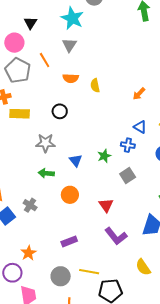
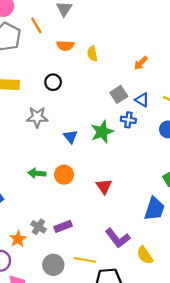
green star: (104, 156) -> (102, 132), size x1.5
green arrow: (46, 173) -> (37, 173), moved
gray square: (128, 176) -> (119, 94), moved
gray cross: (30, 205) -> (38, 227), moved
purple L-shape: (116, 236) -> (118, 238), moved

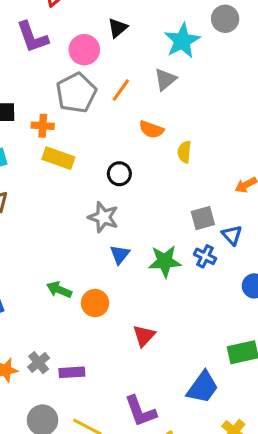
orange line: (36, 25) -> (121, 90), turned 49
gray star: (37, 117) -> (103, 217), moved

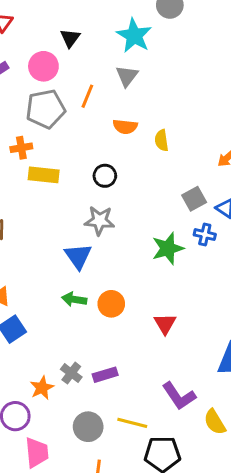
gray pentagon: (76, 93) -> (46, 109), turned 30
blue triangle: (120, 255) -> (78, 256), moved, size x1.4

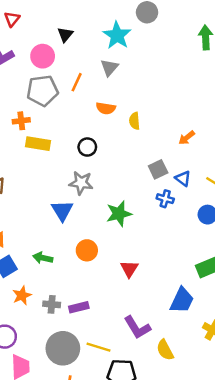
green star: (168, 248) -> (119, 214), moved
green arrow: (74, 299) -> (43, 258), moved
gray cross: (71, 373) -> (52, 304), turned -35
orange star: (42, 388) -> (22, 295), moved
gray circle: (88, 427) -> (63, 348), size x1.4

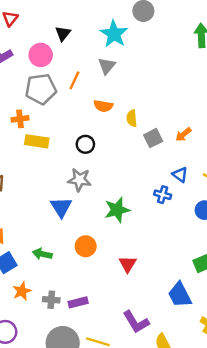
gray square: (158, 169) -> (153, 138), moved
blue trapezoid: (182, 300) -> (180, 295), turned 128

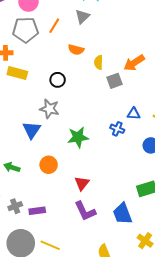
orange arrow: (183, 134) -> (134, 63), moved, size x1.5
blue triangle: (180, 175) -> (134, 114), turned -40
gray cross: (51, 300) -> (15, 206), turned -32
purple L-shape: (136, 322) -> (85, 211), moved

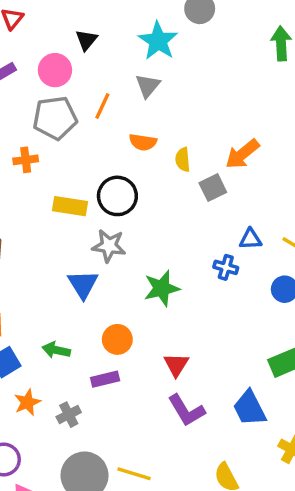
yellow rectangle: (17, 73) -> (70, 206), moved
black circle: (58, 80) -> (117, 196), size x1.5
purple rectangle: (37, 211) -> (105, 379), moved

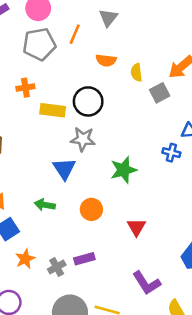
orange cross: (26, 160) -> (25, 88), moved
green arrow: (56, 350) -> (45, 205), moved
purple rectangle: (105, 379) -> (84, 259), moved
purple L-shape: (186, 410) -> (147, 283), moved

